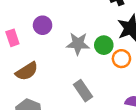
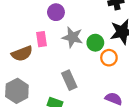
purple circle: (43, 25) -> (56, 12), moved
pink rectangle: (12, 38) -> (41, 39), moved

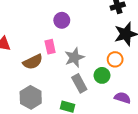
gray star: (72, 37) -> (74, 57), moved, turned -30
green circle: (95, 43) -> (102, 75), moved

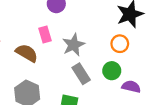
brown semicircle: (33, 62) -> (27, 53), turned -120
green circle: (102, 75) -> (112, 71), moved

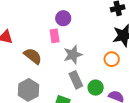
pink rectangle: (45, 35) -> (55, 36), moved
green circle: (112, 71) -> (96, 88), moved

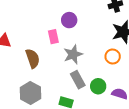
purple circle: (63, 18) -> (69, 20), moved
brown semicircle: (33, 56) -> (33, 58), turned 36

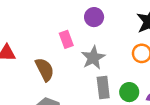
purple circle: (69, 20) -> (94, 17), moved
gray rectangle: (78, 80) -> (103, 88), turned 30

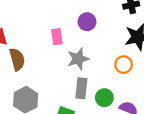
brown semicircle: (45, 69) -> (17, 59), moved

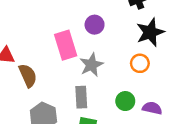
pink rectangle: (57, 37) -> (66, 45), size x1.6
gray rectangle: (81, 88) -> (81, 97), moved

